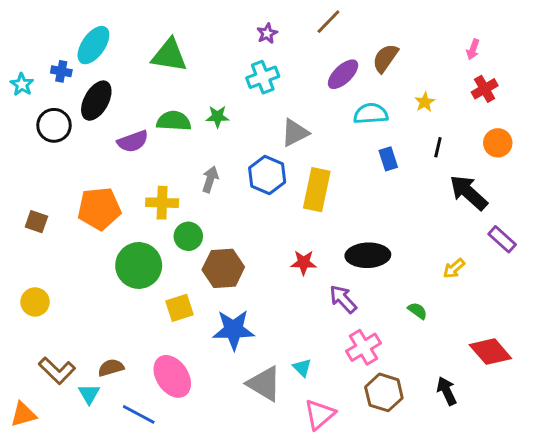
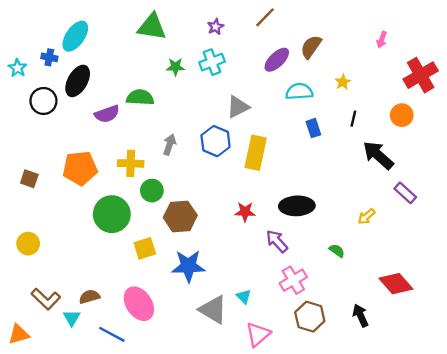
green triangle: (169, 55) -> (152, 27), moved
red cross: (485, 89) -> (421, 75), moved, size x1.6
green star: (217, 117) -> (175, 67), moved

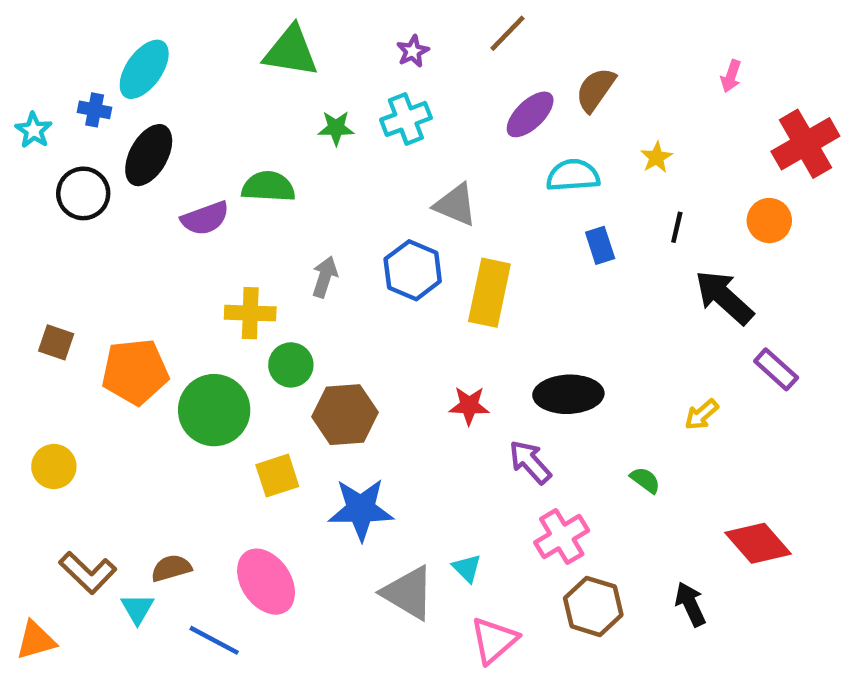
gray triangle: (238, 107) -> (456, 205), turned 50
orange pentagon: (80, 168) -> (135, 372), moved

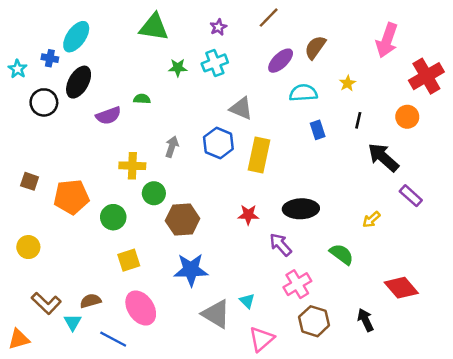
pink arrow: (731, 76) -> (387, 40), size x2.0
green semicircle: (268, 187) -> (142, 99), size x0.6
green circle: (214, 410) -> (113, 217), size x0.7
yellow square: (277, 476) -> (129, 260), moved
green semicircle: (645, 480) -> (342, 254), size x1.5

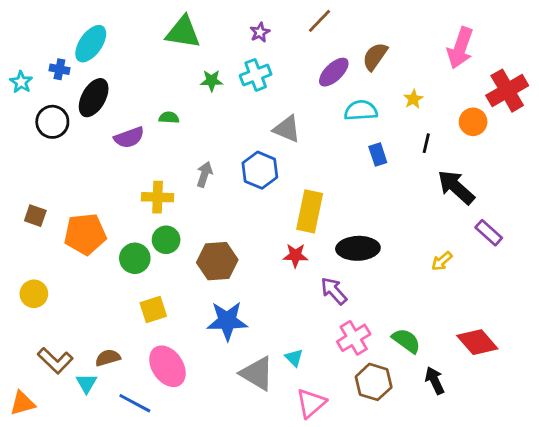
orange circle: (407, 117) -> (473, 122), moved
yellow rectangle: (259, 155) -> (310, 211), moved
green circle: (154, 193) -> (166, 240), moved
green semicircle: (342, 254) -> (406, 341), moved

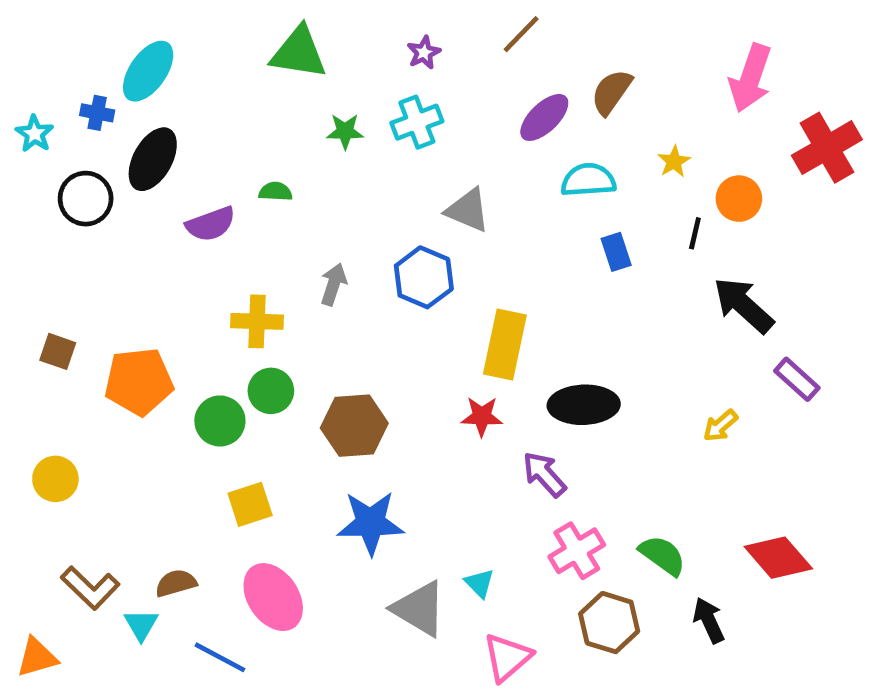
orange circle: (473, 122) -> (739, 199), moved

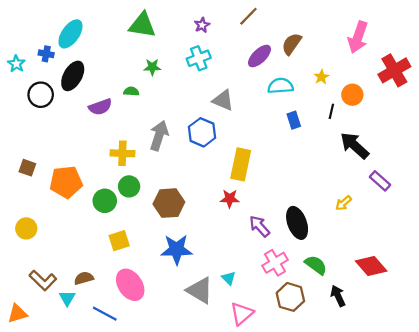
green star: (345, 131) -> (152, 67), moved
gray arrow: (333, 284) -> (159, 136), size x1.5
black ellipse: (584, 405) -> (297, 223), moved, turned 72

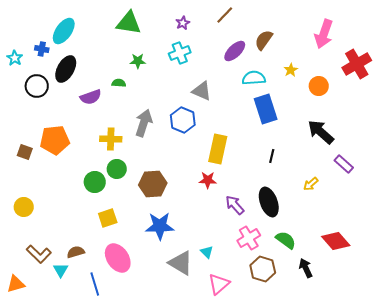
black line: (331, 111) -> (272, 156), moved
blue rectangle: (294, 120) -> (266, 109), size x1.8
orange pentagon: (66, 182) -> (55, 140), moved
blue line: (105, 314) -> (95, 284), turned 45

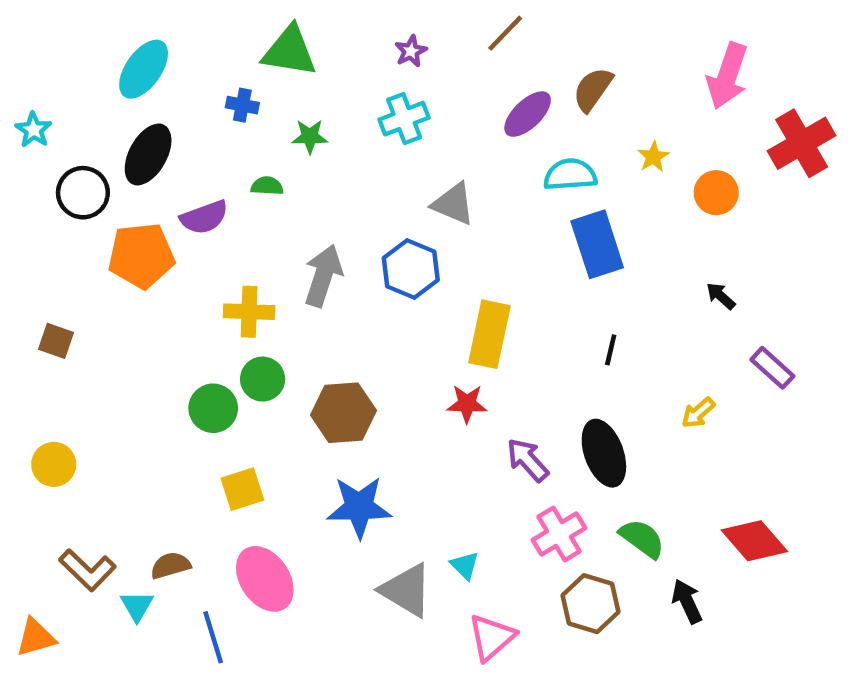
blue cross: (42, 49) -> (242, 105), moved
black arrow: (321, 132) -> (721, 296), size x0.5
orange pentagon: (55, 140) -> (141, 256), moved

